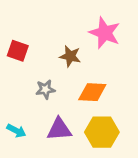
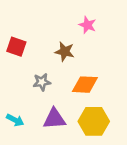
pink star: (105, 33) -> (87, 25), moved, size x0.6

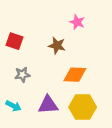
gray star: (42, 82) -> (22, 75), moved

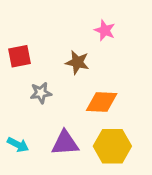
red square: (15, 41) -> (19, 56), turned -30
gray star: (22, 75) -> (41, 93), moved

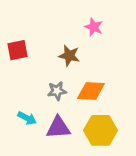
gray star: (41, 93) -> (57, 91), moved
cyan arrow: (18, 145) -> (27, 118), moved

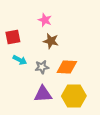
pink star: (94, 27) -> (45, 20), moved
cyan arrow: (27, 118) -> (20, 60), moved

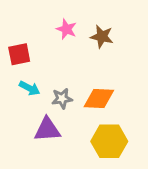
brown star: (51, 41) -> (102, 37), moved
purple triangle: (43, 94) -> (47, 130), moved

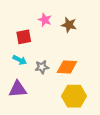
red square: (19, 54) -> (24, 37), moved
purple triangle: (47, 130) -> (18, 89), moved

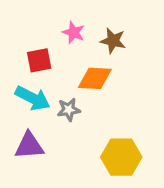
cyan arrow: (20, 60) -> (33, 98), size x1.5
orange diamond: (67, 67) -> (95, 78), moved

